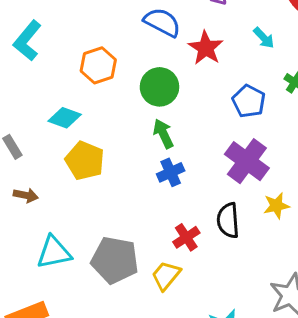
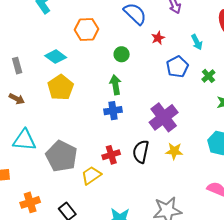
red star: (206, 48) -> (158, 38), size x0.6
green circle: (159, 87) -> (122, 54), size x0.6
blue pentagon: (249, 101) -> (177, 67), moved

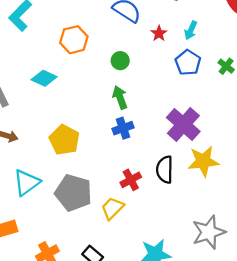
cyan arrow: (197, 42) -> (191, 30), moved, turned 63
yellow pentagon: (61, 87) -> (64, 140), moved
cyan triangle: (24, 140) -> (27, 182), turned -30
yellow star: (174, 151) -> (203, 161), size x1.5

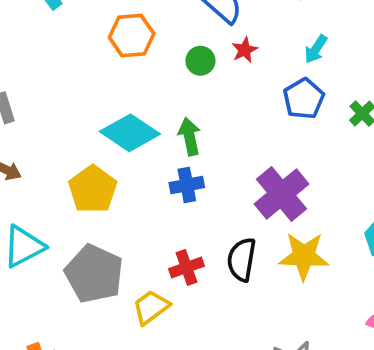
red star: (159, 33) -> (245, 50), moved
green circle: (120, 61) -> (200, 61), moved
cyan diamond: (44, 78) -> (130, 133), moved, size x1.4

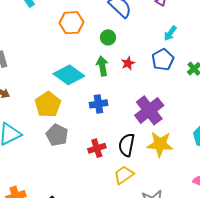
red star: (245, 50) -> (128, 63), moved
green arrow: (190, 137) -> (102, 66), moved
gray pentagon: (94, 274) -> (57, 135), moved, size x0.7
yellow trapezoid: (151, 307) -> (124, 175), moved

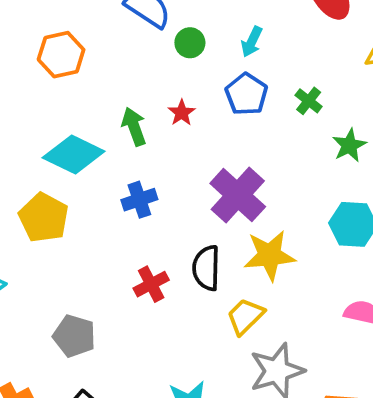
green circle: (108, 37) -> (190, 43), moved
gray pentagon: (57, 135) -> (74, 336), moved
yellow trapezoid: (124, 175) -> (245, 316), moved

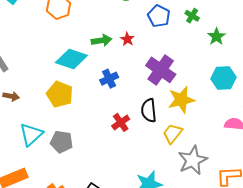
red star: (182, 113) -> (127, 39), moved
green arrow: (134, 127) -> (102, 40), turned 108
gray pentagon: (74, 336) -> (62, 142), moved

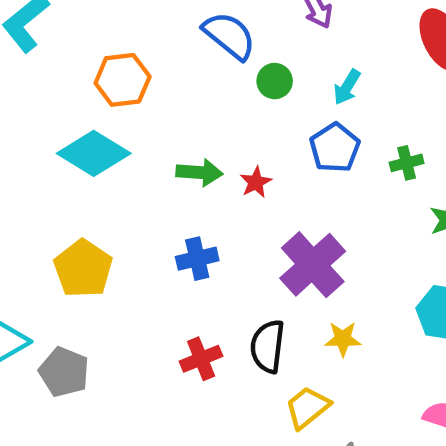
green cross: (192, 16) -> (407, 163), turned 32
cyan diamond: (71, 59) -> (94, 153), moved
yellow star: (181, 100) -> (343, 339), size x0.6

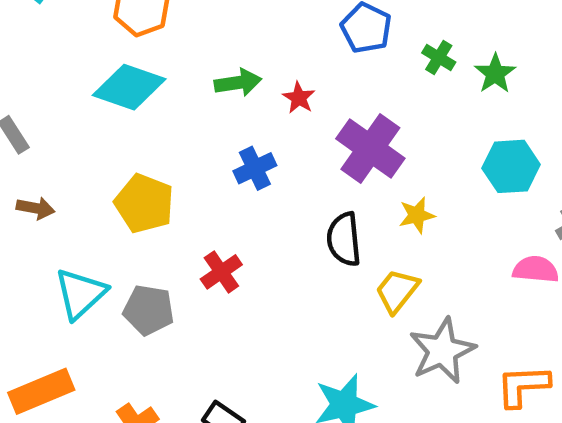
green cross: (407, 163) -> (439, 58), moved, turned -32
red star: (256, 182) -> (299, 98), moved
red cross: (201, 359) -> (221, 272), moved

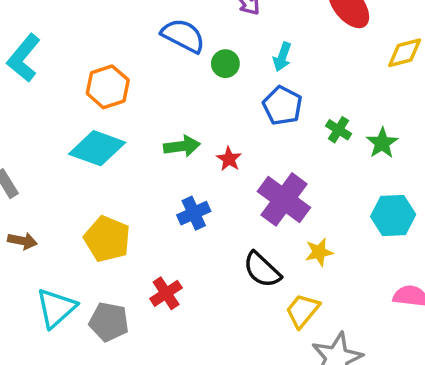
black semicircle: (344, 239) -> (262, 270), turned -42

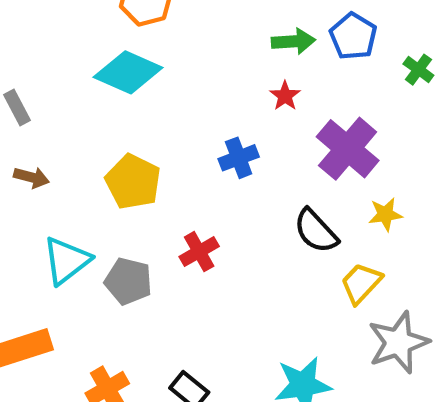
green arrow: (182, 146) -> (293, 41), moved

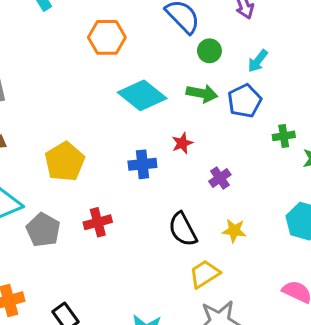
green cross: (418, 70) -> (284, 136), turned 30
cyan diamond: (128, 72) -> (142, 95), moved
red star: (285, 96) -> (182, 143), moved
purple cross: (348, 149) -> (220, 178), size x0.5

